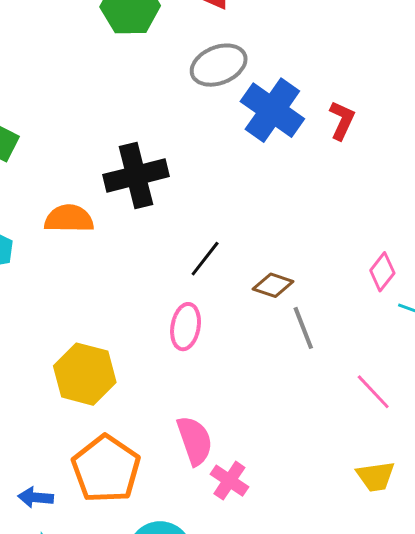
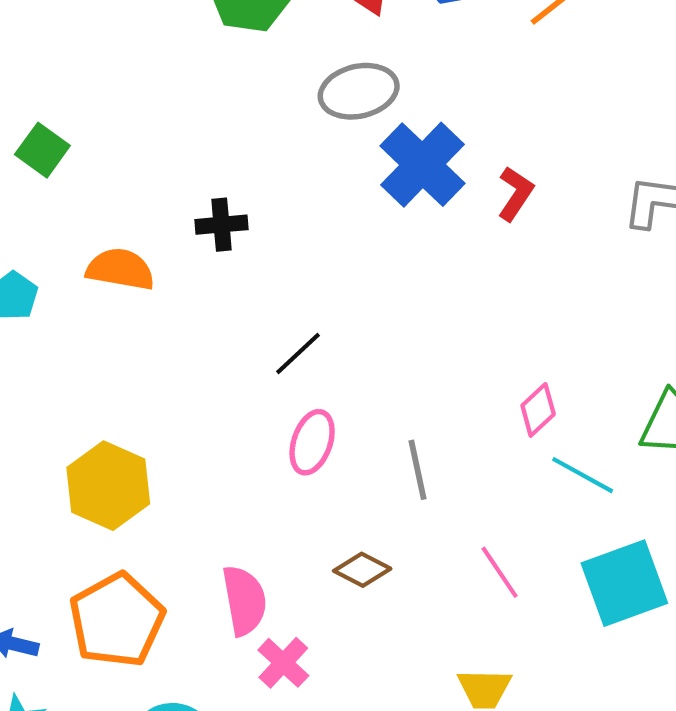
black cross: (136, 176) -> (222, 225), size x0.6
brown diamond: (273, 285) -> (362, 570), moved
pink ellipse: (186, 327) -> (312, 442), moved

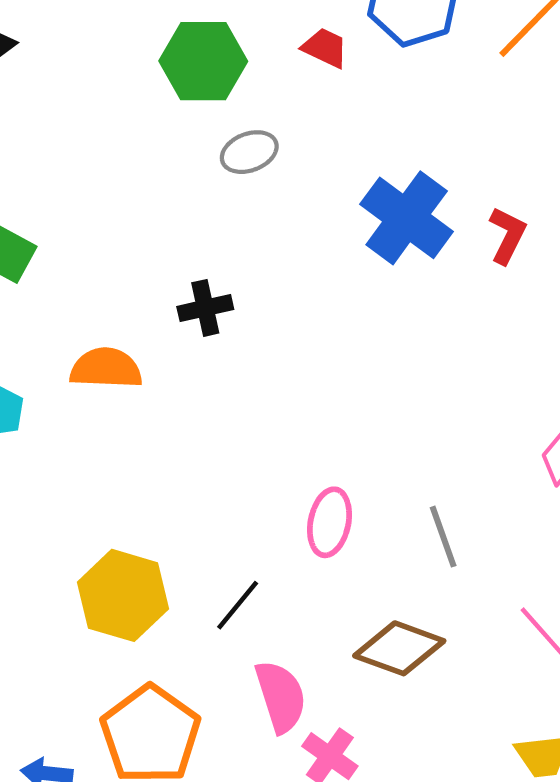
gray ellipse: (359, 91) -> (249, 152), moved, size x0.7
black line: (298, 353) -> (238, 605), moved
brown diamond: (362, 570) -> (399, 648), size x1.5

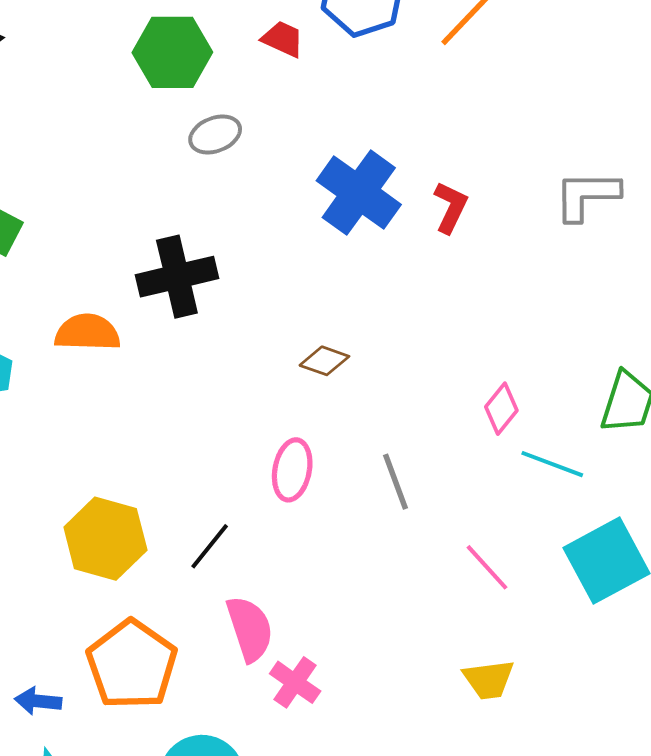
black cross: (205, 308) -> (177, 277), size x1.6
brown diamond: (399, 648) -> (324, 361), moved, size x0.6

